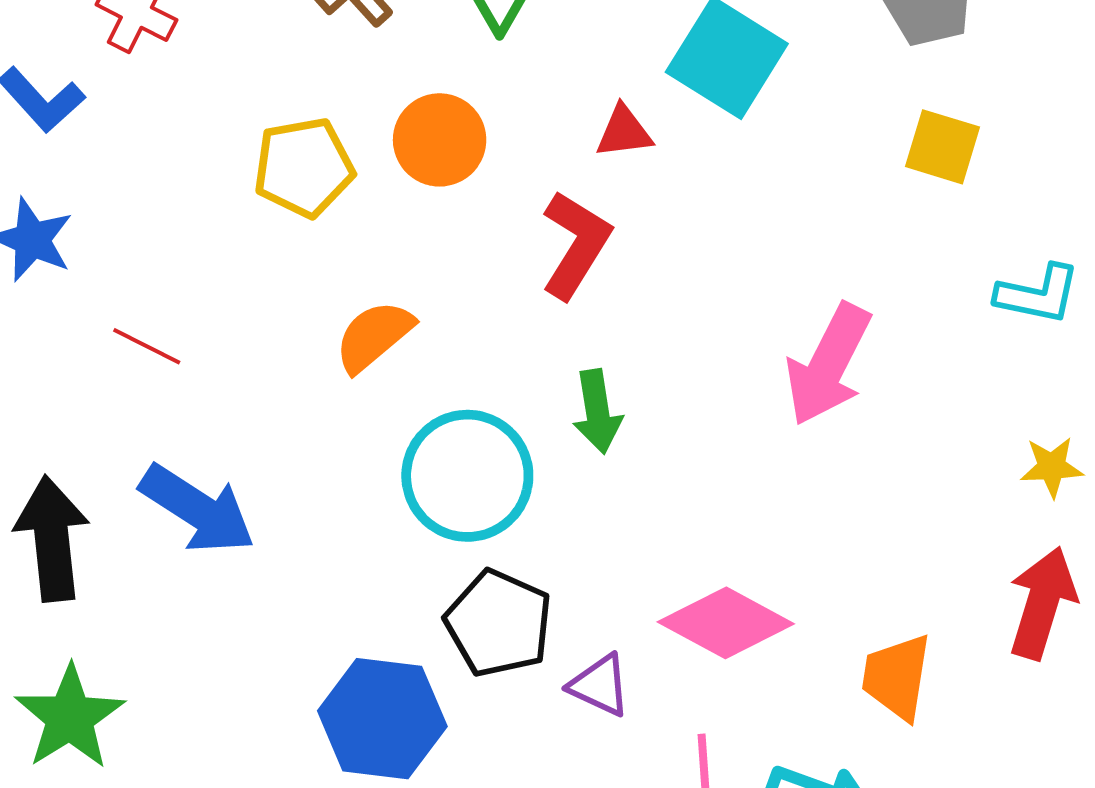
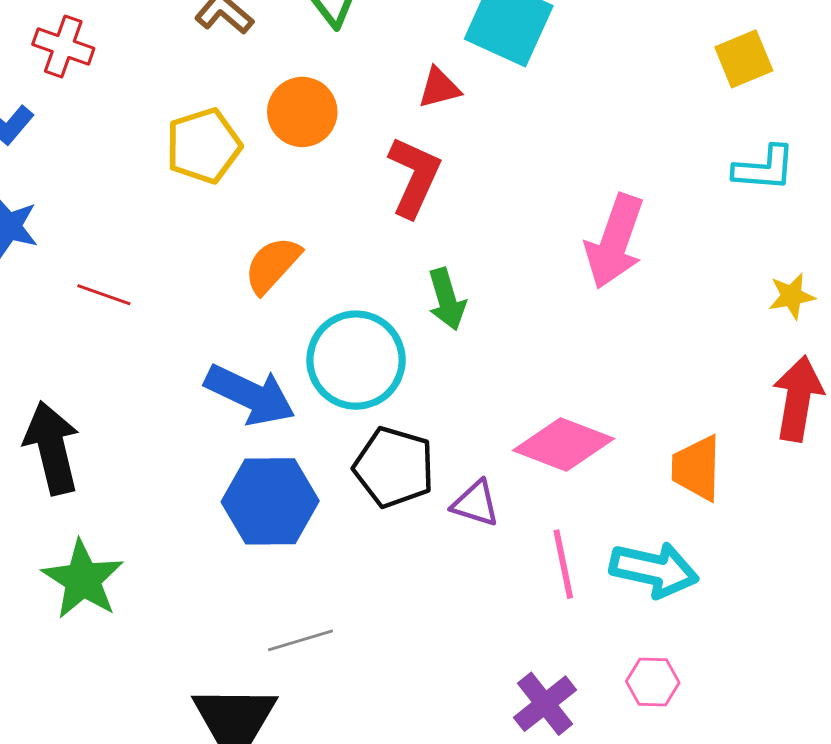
yellow square: (942, 147) -> (744, 59), moved, turned -32
blue arrow: (198, 509) -> (250, 395), moved
blue hexagon: (382, 719) -> (270, 501), moved

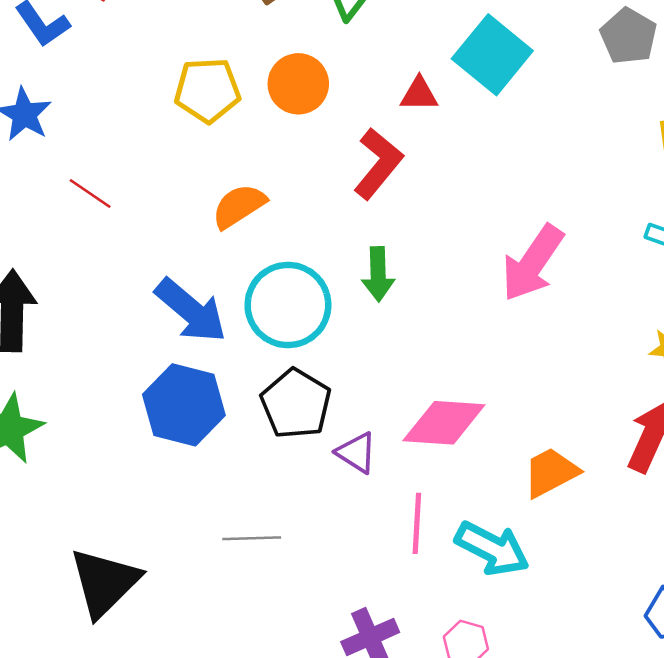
pink diamond: (564, 445) -> (444, 423), turned -32
orange trapezoid: (697, 468) -> (551, 472), turned 46
gray line: (300, 640) -> (252, 538), moved

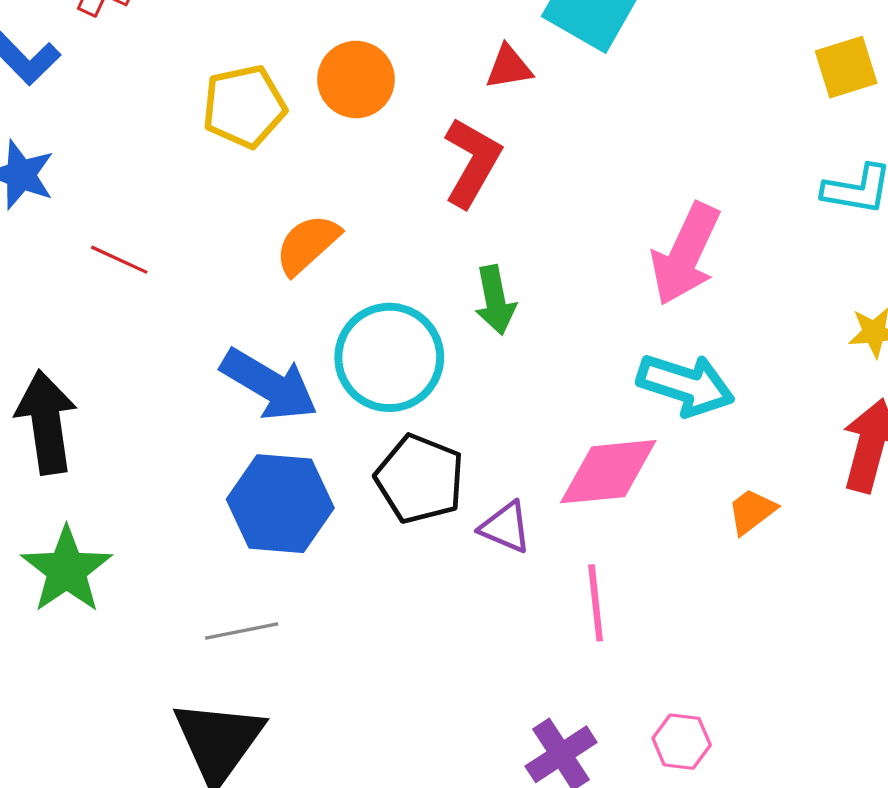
orange trapezoid: (551, 472) -> (752, 511), size x0.7
gray line: (252, 538) -> (242, 631), moved
cyan arrow: (492, 548) -> (686, 385), moved

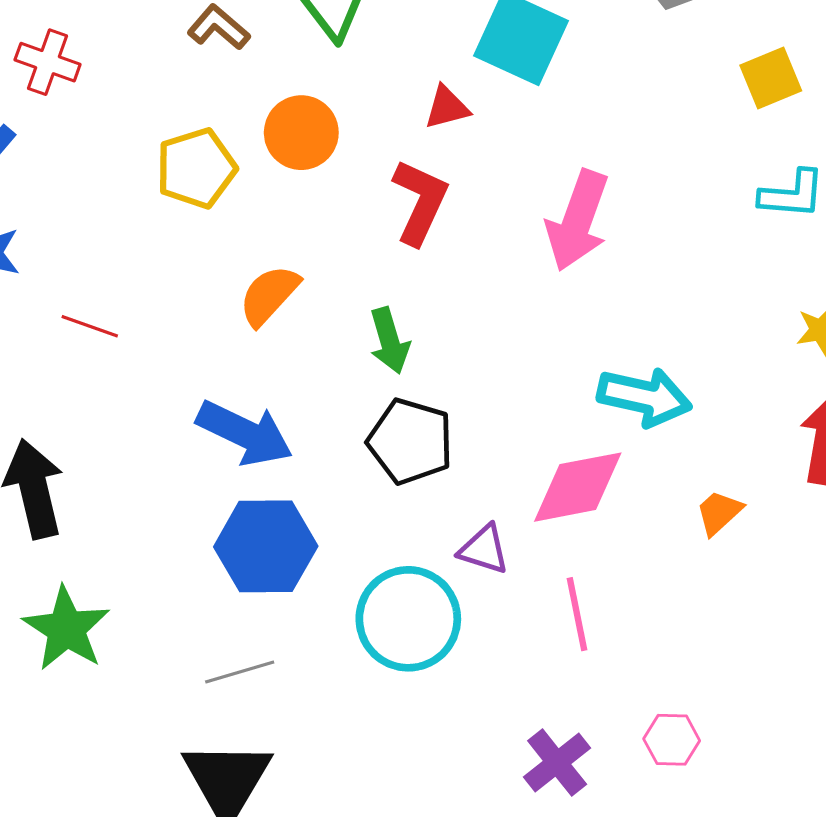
pink arrow: (685, 254) -> (578, 221), moved
green arrow: (495, 300) -> (389, 341), moved
cyan circle: (389, 357) -> (408, 619), moved
black pentagon: (420, 479) -> (410, 441), moved

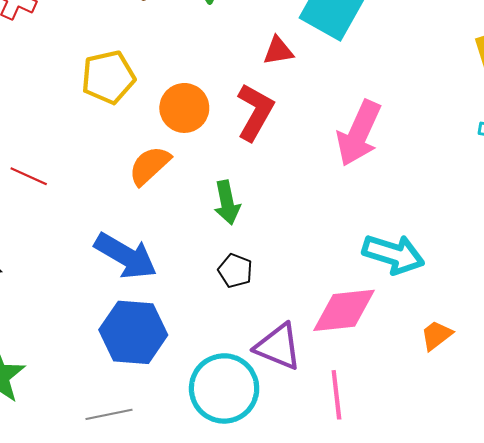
orange circle: (301, 133) -> (184, 108), moved
black pentagon: (410, 441) -> (235, 271), size x0.6
purple triangle: (484, 549) -> (278, 347), size x1.4

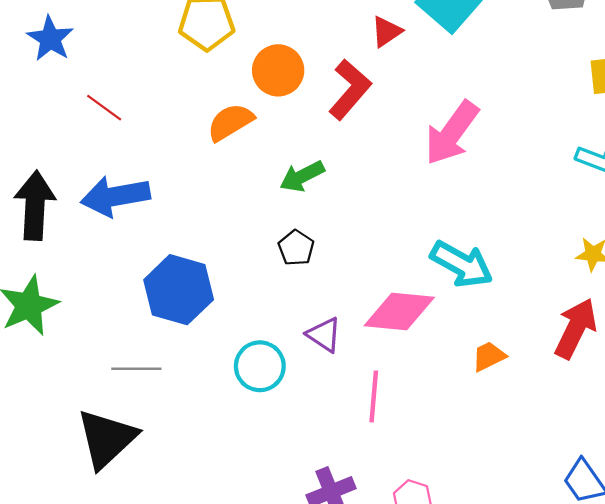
red triangle: (278, 51) -> (386, 31), turned -36
green arrow: (227, 203) -> (302, 176), turned 63
blue arrow: (126, 256) -> (115, 196), moved, turned 128
purple triangle: (278, 347) -> (324, 335), size x0.7
cyan circle: (224, 388) -> (260, 366), size x0.7

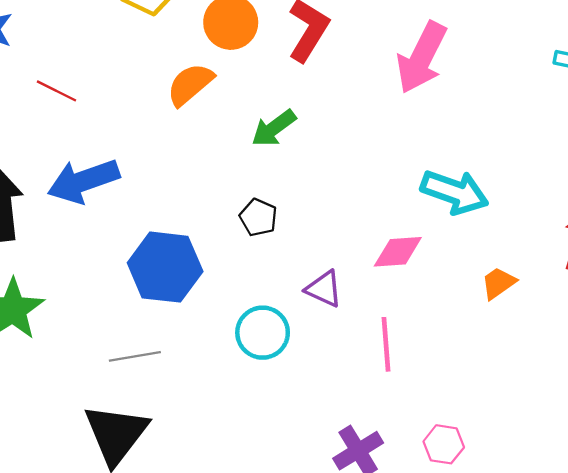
black pentagon: (296, 248) -> (258, 217), moved
pink diamond: (399, 311) -> (398, 252), size x0.7

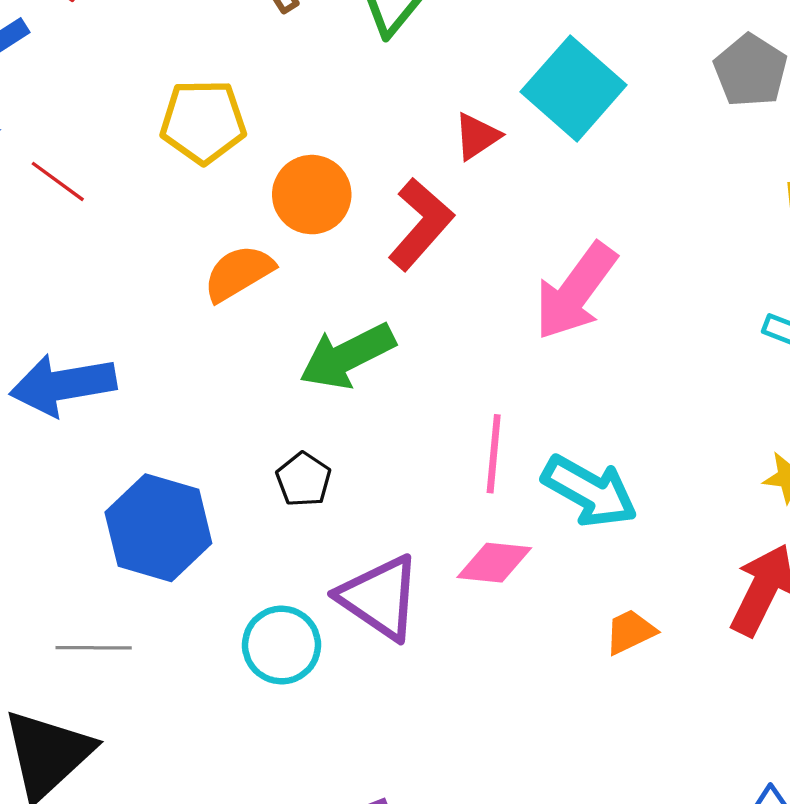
red line: (57, 91) -> (58, 181), moved
green arrow: (274, 128) -> (347, 356), size x1.4
purple triangle: (324, 289) -> (380, 597), size x1.6
pink line: (386, 344) -> (494, 454), moved

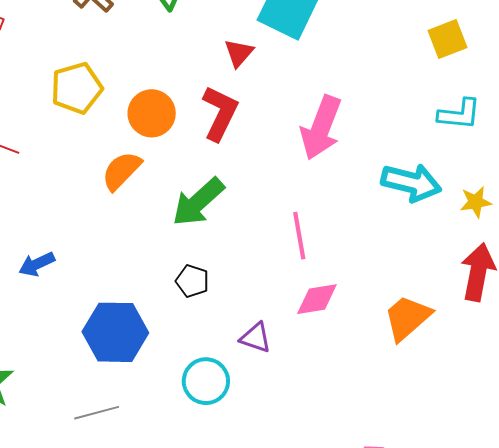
blue arrow: (63, 385) -> (37, 264), size x0.6
cyan arrow: (590, 491) -> (411, 183), moved
purple triangle: (380, 597) -> (256, 338), size x0.6
orange trapezoid: (630, 632) -> (407, 318), size x1.6

